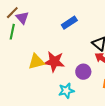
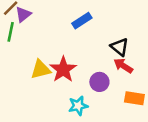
purple triangle: (22, 18) -> (23, 14), turned 32
red star: (54, 62) -> (63, 69), turned 30

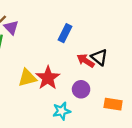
purple triangle: (23, 14) -> (11, 27), turned -35
blue rectangle: (82, 21) -> (65, 33), turned -30
red arrow: (123, 66) -> (86, 61), moved

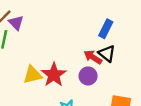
blue rectangle: (65, 33) -> (106, 29), moved
purple circle: (81, 89) -> (88, 76), moved

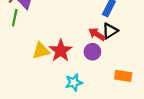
black triangle: (107, 54) -> (110, 31), turned 49

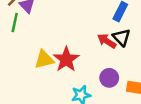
black triangle: (110, 31) -> (121, 37), turned -42
purple circle: (92, 52) -> (109, 78), moved

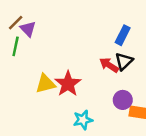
black triangle: (121, 37) -> (124, 61), turned 30
purple circle: (109, 78) -> (123, 100), moved

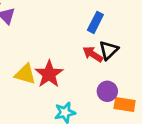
blue rectangle: (123, 35) -> (95, 22), moved
yellow triangle: (45, 84) -> (25, 74), turned 30

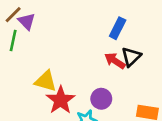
red star: (49, 74) -> (61, 100), moved
purple circle: (107, 91) -> (101, 99), moved

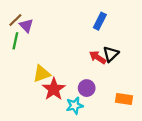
blue rectangle: (118, 28) -> (100, 21), moved
yellow triangle: (46, 81) -> (42, 74), turned -36

